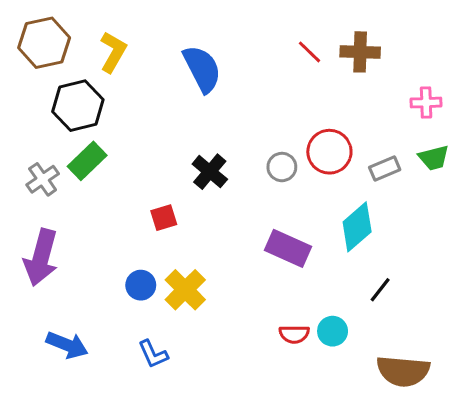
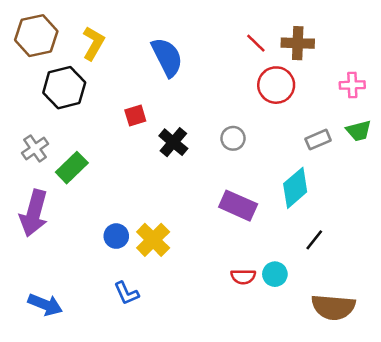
red circle: (329, 152) -> (276, 85), moved
green rectangle: (87, 161) -> (72, 168), moved
red square: (164, 218) -> (135, 115), moved
blue arrow: (67, 345) -> (45, 305), moved

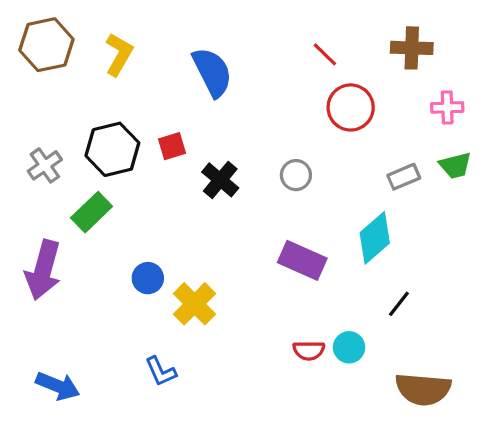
brown cross: (298, 43) -> (412, 48), moved
black hexagon: (64, 88) -> (112, 149), moved
gray cross: (35, 148) -> (45, 165), moved
blue circle: (116, 236) -> (148, 278), moved

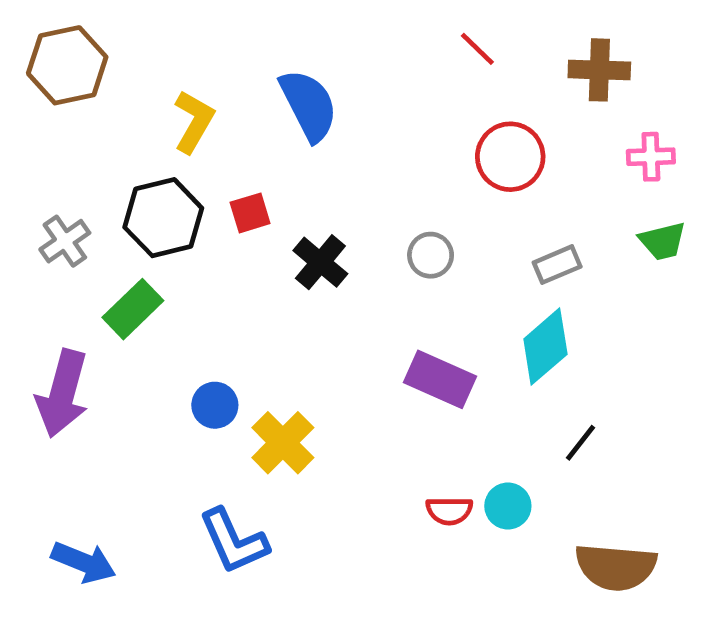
yellow L-shape: (119, 54) -> (194, 122), moved
red line: (325, 54) -> (477, 49), moved
gray rectangle: (404, 177) -> (557, 265), moved
blue L-shape: (161, 371) -> (234, 541), size x1.5

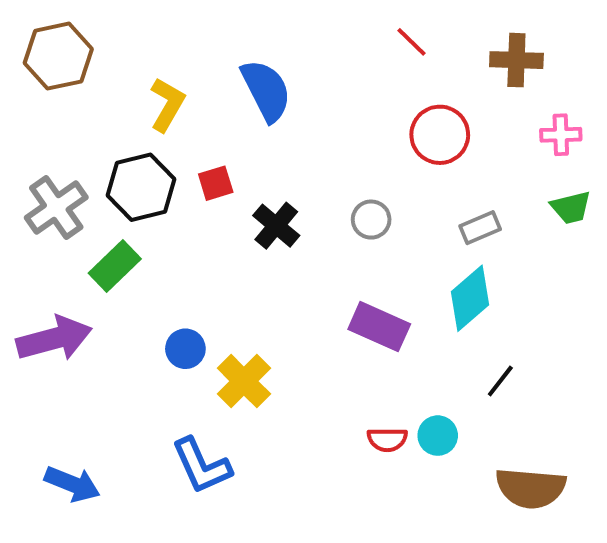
gray cross: (65, 241) -> (56, 207), size x1.4
purple arrow: (62, 393) -> (54, 339), turned -120

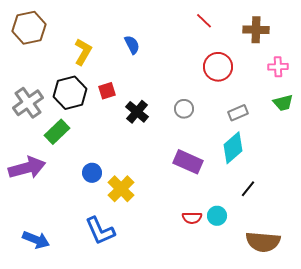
blue semicircle: (266, 90) -> (132, 45), size x0.6

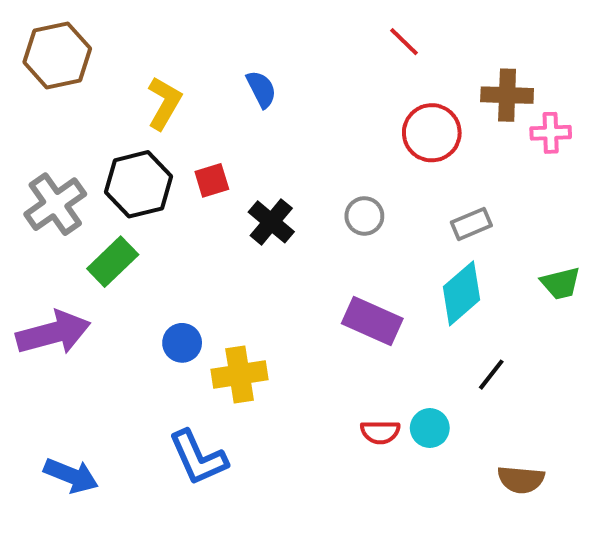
brown cross: (256, 30) -> (507, 95), moved
green trapezoid: (283, 103) -> (561, 283), moved
yellow cross: (121, 189) -> (240, 375), turned 36
brown semicircle: (263, 242) -> (521, 480), size x0.7

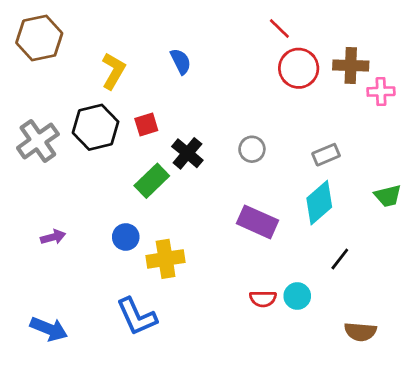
red circle: (432, 133) -> (299, 68), moved
green rectangle: (113, 262) -> (152, 181), moved
purple arrow: (53, 333) -> (53, 237), moved, size x0.5

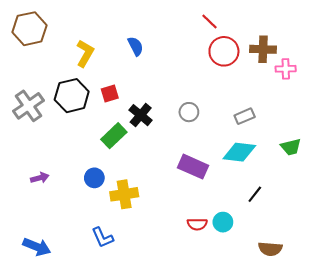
cyan diamond: (319, 203) -> (239, 152), turned 48
blue L-shape: (137, 317) -> (103, 238), size x0.7

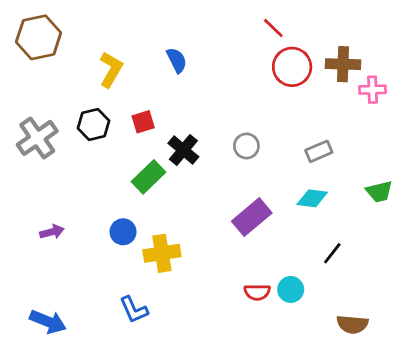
black hexagon: (72, 96) -> (94, 125), size x0.7
cyan diamond: (239, 152) -> (312, 198), size x0.7
purple rectangle: (193, 167) -> (252, 217), turned -64

